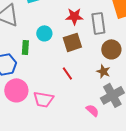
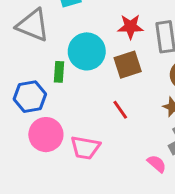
cyan circle: (44, 33) -> (87, 51), size x1.6

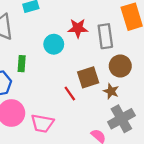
cyan circle: (87, 51) -> (54, 44), moved, size x0.7
brown square: (128, 65) -> (88, 77), moved

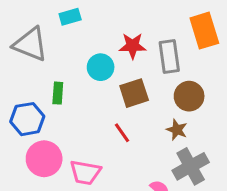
brown square: (88, 77) -> (134, 93), moved

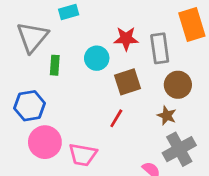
gray triangle: (30, 44) -> (32, 37), turned 48
green rectangle: (58, 93) -> (55, 65), moved
red line: (122, 133) -> (116, 118), turned 66

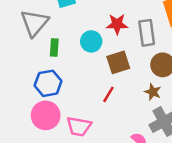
blue hexagon: (30, 106) -> (48, 83), moved

